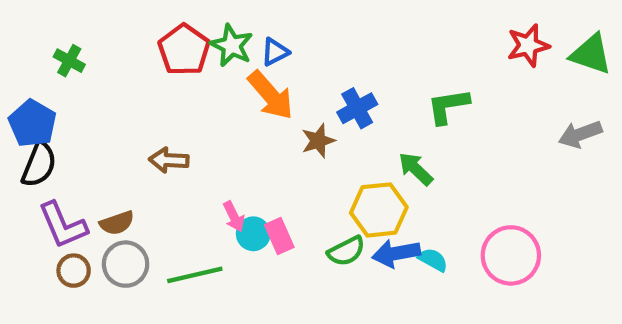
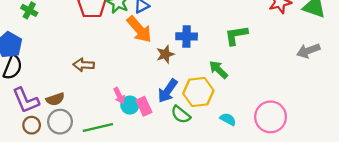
blue cross: (357, 108) -> (187, 36), turned 30
green semicircle: (346, 251) -> (181, 115), turned 66
blue arrow: (396, 253) -> (168, 91), moved, turned -45

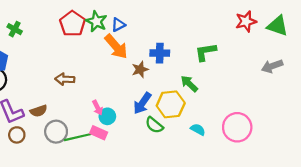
pink rectangle: (144, 106) -> (99, 133), moved, turned -42
gray circle: (60, 122) -> (56, 132), moved

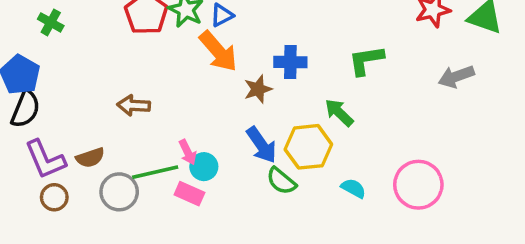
gray arrow: (272, 66) -> (456, 77), moved
blue arrow: (142, 103) -> (262, 145), turned -70
green line: (78, 137) -> (155, 172), moved

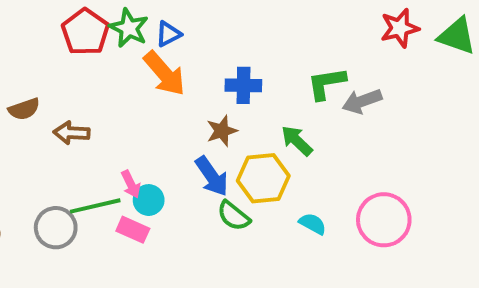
gray arrow: (456, 77) -> (362, 101), moved
brown star: (258, 89) -> (222, 131), moved
brown semicircle: (90, 158) -> (24, 109), moved

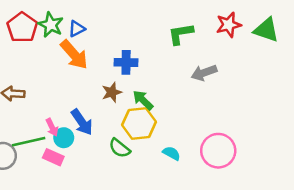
green L-shape: (326, 83) -> (181, 34), moved
green arrow: (297, 141) -> (143, 100), moved
blue arrow: (212, 176) -> (82, 122), moved

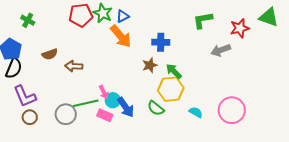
red star: (229, 25) -> (240, 28), moved
red pentagon: (22, 27) -> (81, 15), turned 30
blue arrow: (82, 122) -> (126, 107), moved

